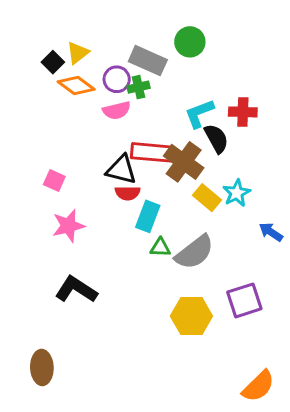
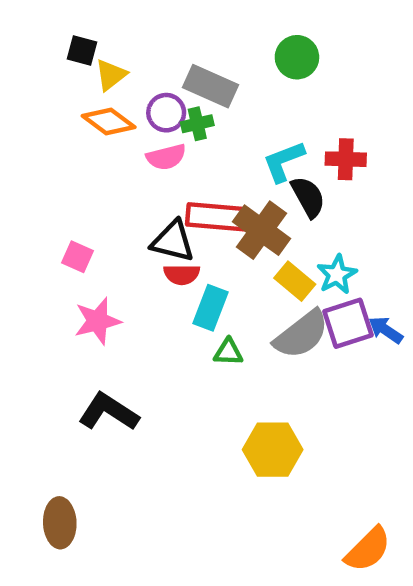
green circle: (190, 42) -> (297, 57), moved
black square: (53, 62) -> (82, 51), moved, turned -30
gray semicircle: (195, 252) -> (301, 334), moved
purple square: (244, 300) -> (348, 323), moved

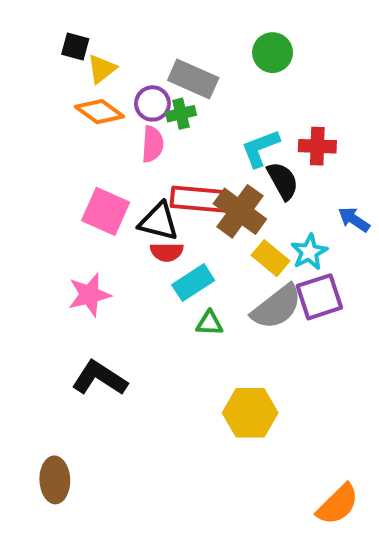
pink semicircle: (166, 157) -> (152, 144), turned -72
pink square: (77, 257) -> (106, 211), moved, size x1.6
cyan rectangle: (211, 308) -> (193, 283), turned 36
blue arrow: (386, 330) -> (354, 219), moved

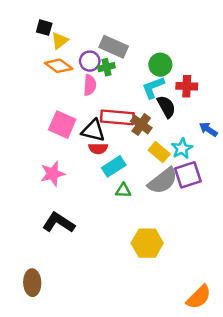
green circle: (273, 53) -> (160, 65), moved
brown cross: (240, 211) -> (141, 125), size x0.7

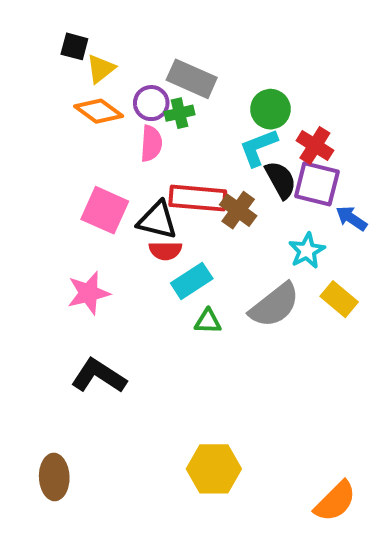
red cross: (187, 86) -> (315, 146), turned 30
yellow rectangle: (159, 152) -> (339, 299), moved
purple square: (188, 175) -> (317, 184), moved, turned 32
yellow hexagon: (147, 243) -> (214, 469), moved

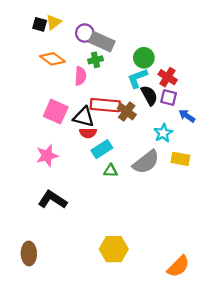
yellow triangle: (101, 69) -> (54, 22), moved
purple circle: (151, 103) -> (85, 33), moved
purple square: (317, 184) -> (169, 98), size x0.7
yellow rectangle: (339, 299) -> (180, 159), turned -30

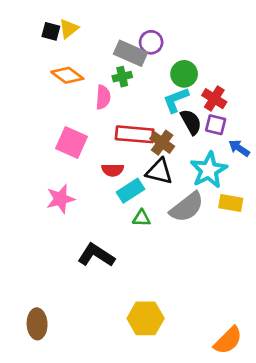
purple circle: (85, 33) -> (151, 42), moved
black triangle: (84, 117) -> (159, 171), moved
cyan star: (163, 133) -> (209, 170), size x1.5
black L-shape: (52, 200) -> (96, 255), moved

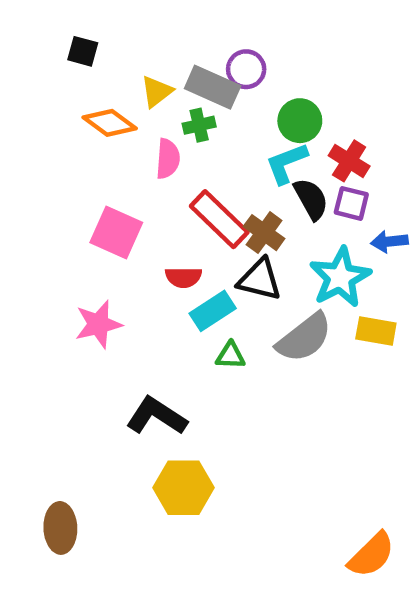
yellow triangle: (69, 29) -> (157, 92), moved
red rectangle: (135, 134) -> (219, 219), turned 39
blue arrow: (239, 148) -> (389, 242), turned -40
yellow hexagon: (146, 318) -> (183, 488), moved

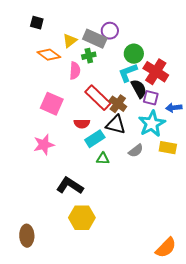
red cross: (349, 161) -> (156, 72), size x1.4
purple square: (351, 203) -> (151, 98), moved
gray semicircle: (304, 338) -> (136, 151), size x0.6

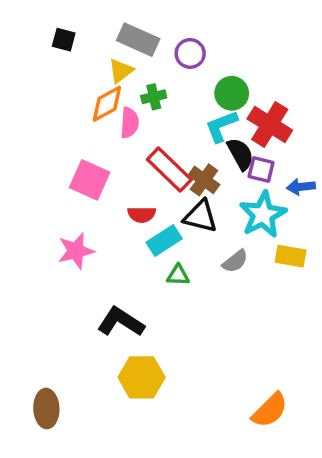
gray rectangle: (95, 39) -> (138, 40), moved
orange diamond: (49, 55) -> (107, 104), moved, turned -65
orange semicircle: (166, 248) -> (270, 410), moved

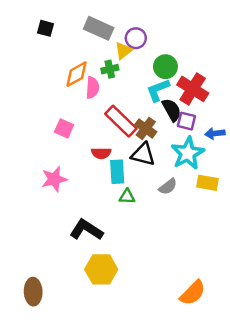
yellow triangle: (121, 71) -> (123, 51), moved
pink square: (90, 180) -> (64, 128), size x0.7
cyan rectangle: (164, 241) -> (117, 172), turned -60

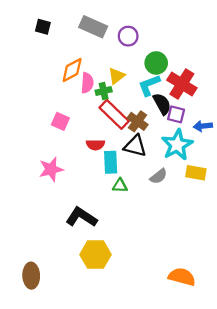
yellow triangle: (123, 51) -> (116, 76), moved
green cross: (110, 69) -> (104, 91), moved
orange semicircle: (193, 293) -> (182, 277), turned -120

